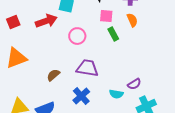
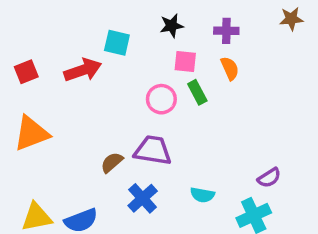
pink circle: (77, 36) -> (161, 99), moved
brown semicircle: (53, 75) -> (112, 162), moved
purple semicircle: (134, 84) -> (269, 178), moved

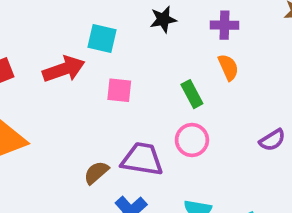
pink square: (185, 62) -> (119, 90), moved
pink circle: (161, 99) -> (192, 140), moved
purple semicircle: (269, 178) -> (272, 140), moved

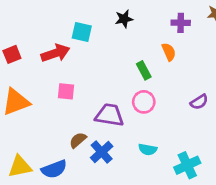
purple cross: (225, 25) -> (181, 23), moved
pink square: (119, 90) -> (66, 91), moved
brown semicircle: (96, 173) -> (78, 140), moved

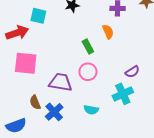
pink square: (66, 91) -> (26, 63), size x1.6
brown semicircle: (78, 140) -> (35, 102), turned -72
cyan cross: (187, 165) -> (123, 94), moved

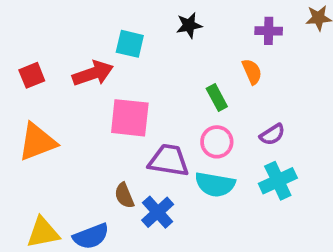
pink square: (26, 63) -> (130, 118), moved
purple semicircle: (132, 72) -> (272, 134), moved
cyan semicircle: (91, 110) -> (215, 184), moved, size x1.5

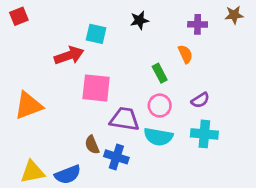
red square: (32, 75) -> (19, 16), moved
cyan cross: (278, 181) -> (204, 134), turned 30
blue cross: (158, 212) -> (116, 157), turned -30

